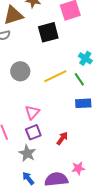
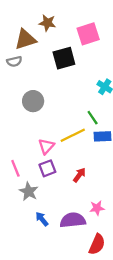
yellow line: (55, 76) -> (73, 135), moved
green line: (79, 79) -> (93, 118), moved
gray star: (27, 153) -> (29, 191), moved

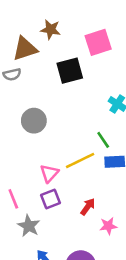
pink star: (97, 208) -> (108, 226), moved

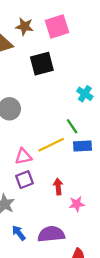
pink square: (98, 42) -> (57, 26), moved
pink triangle: (49, 173) -> (23, 156), turned 36
red arrow: (88, 207) -> (58, 187), turned -42

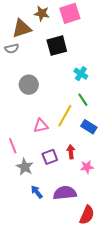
cyan cross: (85, 94) -> (81, 74), moved
yellow line: (51, 145) -> (65, 116), turned -35
blue rectangle: (82, 146) -> (89, 127), moved, turned 35
purple square: (24, 180) -> (50, 157), moved

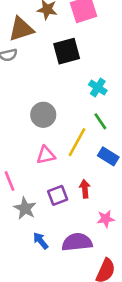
gray circle: (29, 85) -> (43, 115), moved
pink star: (87, 167) -> (106, 219), moved

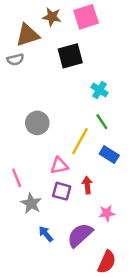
gray circle: (43, 115) -> (37, 123), moved
pink triangle: (46, 155) -> (59, 166), moved
purple square: (58, 195) -> (62, 191), turned 36
purple semicircle: (77, 242) -> (80, 235), turned -36

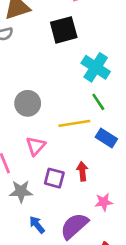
cyan cross: (99, 90) -> (96, 67), size x1.5
yellow line: (80, 141) -> (74, 123), turned 52
pink triangle: (59, 166) -> (36, 146), moved, turned -36
gray star: (31, 203) -> (21, 191), turned -30

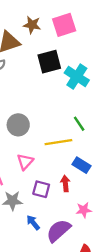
cyan cross: (96, 67) -> (77, 77), moved
blue rectangle: (106, 138) -> (81, 165), moved
blue arrow: (37, 225) -> (33, 223), moved

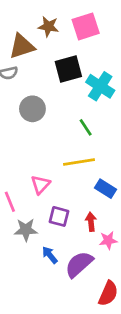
green line: (79, 124) -> (86, 127), moved
gray circle: (18, 125) -> (32, 109), moved
red arrow: (65, 184) -> (91, 222), moved

